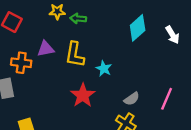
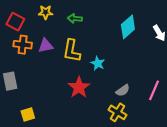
yellow star: (57, 12) -> (46, 12), moved
orange cross: (21, 63) -> (23, 45), moved

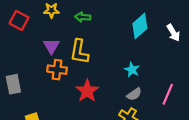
orange cross: (23, 45) -> (57, 70), moved
purple triangle: (46, 46) -> (51, 46), turned -49
cyan star: (98, 63) -> (132, 70), moved

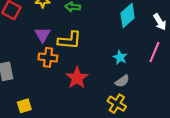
yellow L-shape: (79, 52) -> (69, 40), turned -95
pink line: (168, 94) -> (154, 52), moved

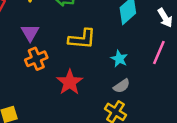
yellow L-shape: (69, 40) -> (82, 39), moved
orange cross: (48, 57) -> (36, 59), turned -30

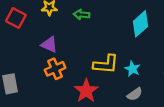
purple triangle: (30, 33) -> (49, 45), turned -36
yellow L-shape: (82, 39) -> (106, 64), moved

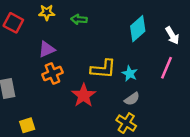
purple triangle: (49, 45) -> (47, 49), turned -48

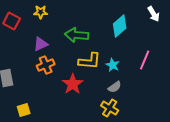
green arrow: (79, 19) -> (77, 35), moved, size x1.6
white arrow: (172, 35) -> (154, 14), moved

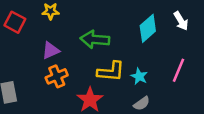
white arrow: (154, 14) -> (181, 21), moved

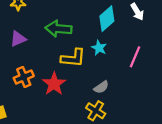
orange cross: (57, 76) -> (24, 77), moved
cyan star: (139, 76) -> (99, 48), moved

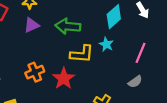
purple triangle: (18, 39) -> (32, 25), moved
gray semicircle: (101, 87) -> (135, 82), moved

